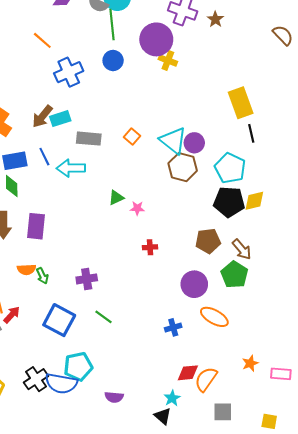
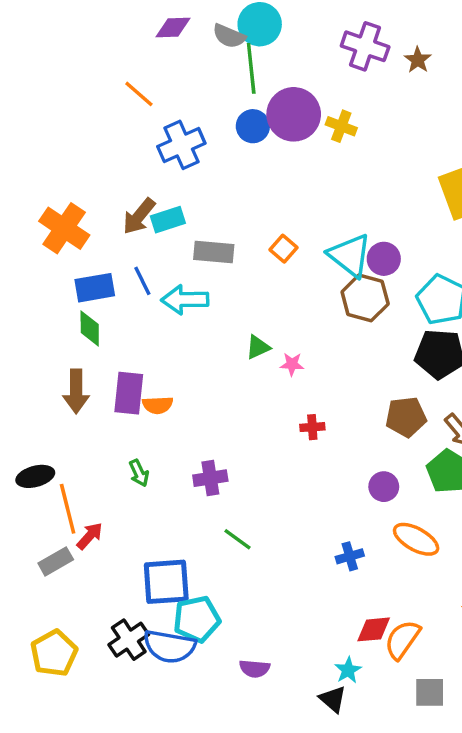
purple circle: (156, 39) -> (294, 114), moved
orange semicircle: (27, 269) -> (158, 405), moved
purple circle: (194, 284) -> (384, 487), size x0.7
blue square: (59, 320) -> (166, 582), moved, turned -32

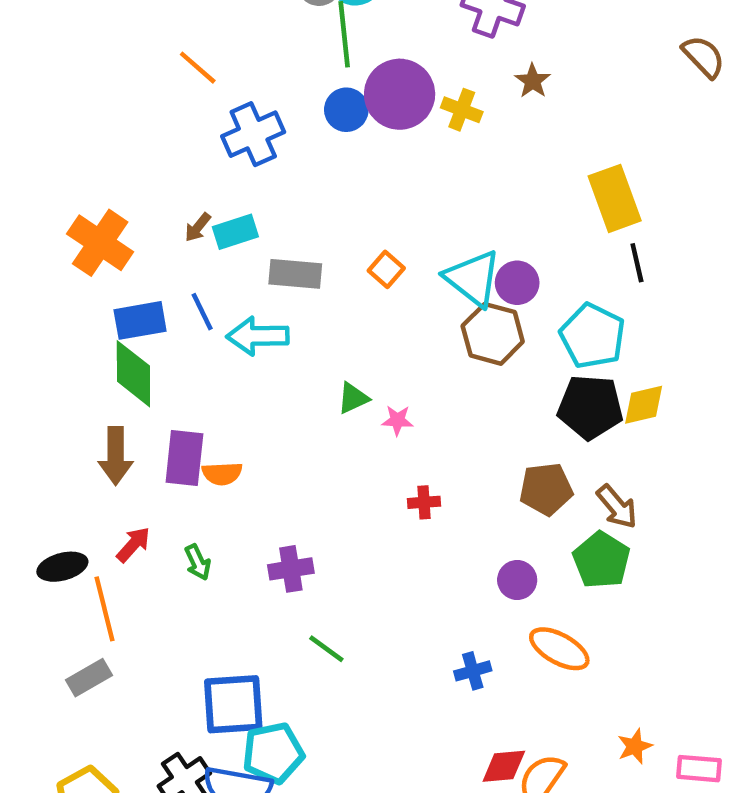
brown star: (418, 60) -> (533, 81), moved
brown arrow: (139, 216) -> (198, 227), size x0.6
green diamond: (90, 329) -> (133, 374), size x1.4
red arrow: (90, 536) -> (133, 544), moved

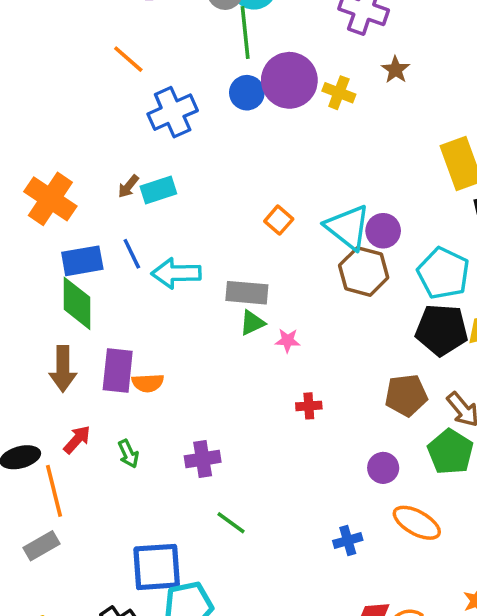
gray rectangle: (295, 274) -> (247, 293), moved

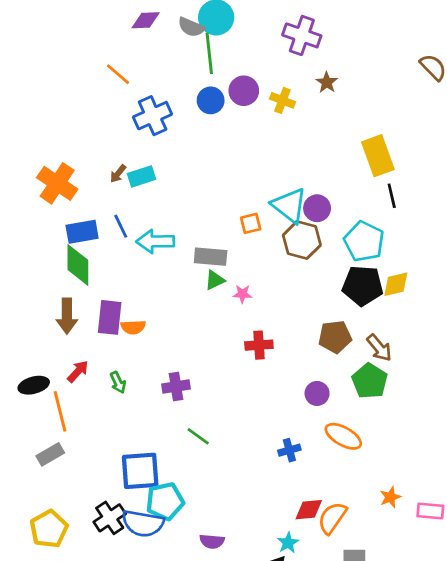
purple circle: (289, 80) -> (244, 91), size x0.7
orange square: (279, 220) -> (251, 223), moved, turned 35
red cross: (309, 406) -> (259, 345), size x1.4

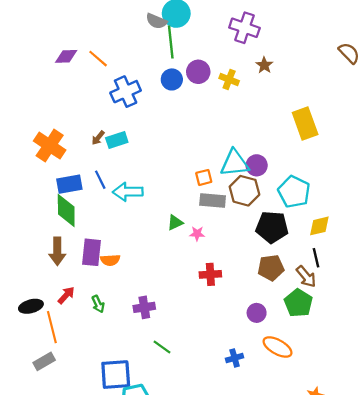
purple diamond: (146, 20) -> (66, 56), moved
black line: (392, 196) -> (316, 258), moved
cyan triangle: (289, 205) -> (235, 163), turned -44
gray rectangle: (211, 257) -> (213, 201), moved
black pentagon: (363, 286) -> (272, 227), moved

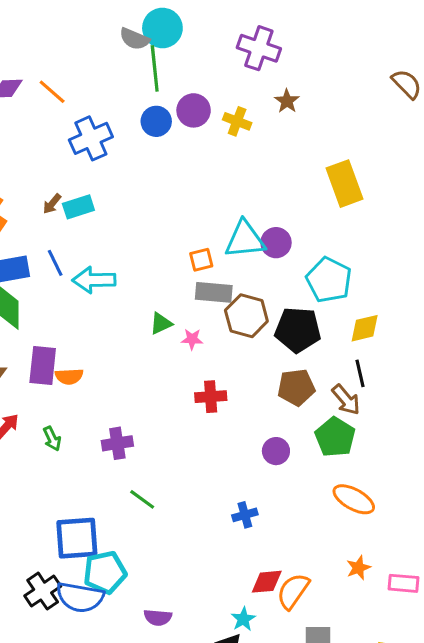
brown hexagon: (244, 191) -> (246, 316), moved
orange ellipse: (278, 347) -> (354, 499), moved

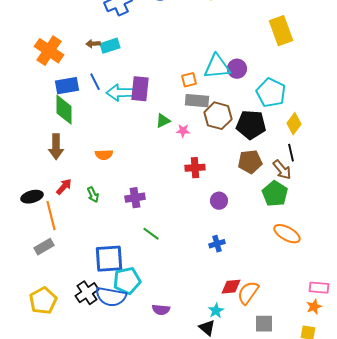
brown arrow: (52, 204) -> (93, 44), turned 48
yellow diamond: (365, 328) -> (294, 124), turned -40
purple rectangle: (43, 366) -> (140, 89), moved
purple circle: (276, 451) -> (219, 201), moved
orange star: (358, 568) -> (314, 307), moved

